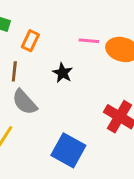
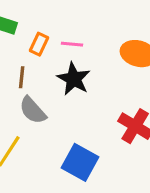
pink line: (89, 41) -> (72, 44), moved
black star: (63, 73) -> (74, 79), size x1.5

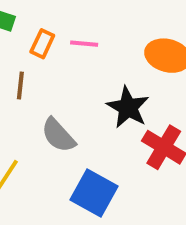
black star: (74, 79) -> (128, 107), moved
gray semicircle: (33, 110) -> (58, 135), moved

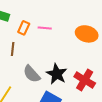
black star: (128, 107) -> (57, 74), moved

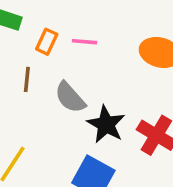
gray semicircle: (32, 74) -> (70, 97), moved

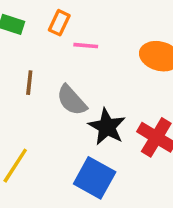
orange rectangle: (47, 42) -> (59, 23), moved

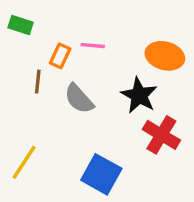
orange rectangle: (59, 23) -> (60, 56), moved
black star: (107, 127) -> (139, 95), moved

